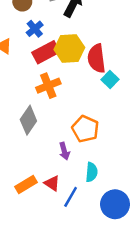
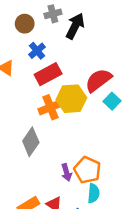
yellow hexagon: (69, 49) -> (71, 99), moved
red semicircle: (96, 58) -> (98, 80), turned 60
orange pentagon: (85, 129) -> (87, 170), moved

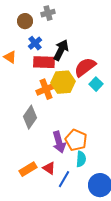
black arrow: (75, 26) -> (61, 50), moved
red rectangle: (48, 74) -> (44, 62), turned 30
purple arrow: (66, 172) -> (59, 142), size x1.5

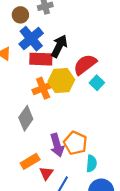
blue cross: (35, 43) -> (31, 39), size x1.6
cyan semicircle: (81, 159) -> (91, 164), moved
red triangle: (49, 168) -> (46, 173), turned 32
orange rectangle: (28, 169) -> (30, 161), moved

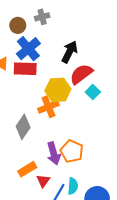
black arrow: (59, 46) -> (70, 52), moved
red rectangle: (41, 59) -> (25, 69), moved
orange cross: (43, 88) -> (48, 107), moved
cyan semicircle: (91, 164) -> (73, 186), moved

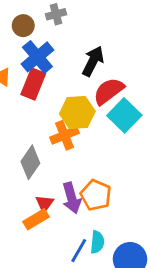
red rectangle: (25, 69) -> (33, 84), turned -70
cyan square: (93, 92) -> (124, 115), size x1.6
red triangle: (43, 181) -> (45, 204), moved

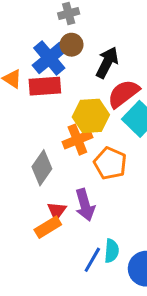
brown circle: (23, 26) -> (72, 45), moved
red rectangle: (33, 84) -> (45, 86), turned 64
orange pentagon: (96, 195) -> (110, 163), moved

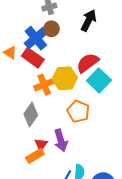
black arrow: (107, 62) -> (89, 21), moved
red rectangle: (45, 86) -> (33, 58), turned 40
orange cross: (77, 140) -> (44, 85), moved

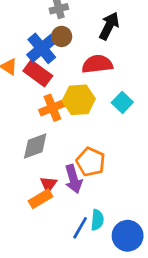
red semicircle: (88, 63) -> (97, 64), moved, turned 30
cyan square: (99, 80) -> (122, 102), size x0.7
orange pentagon: (78, 111) -> (91, 162), moved
gray diamond: (31, 115) -> (35, 146), turned 35

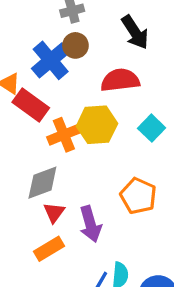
black arrow: (109, 26) -> (135, 32), turned 120
red rectangle: (38, 73) -> (31, 105), moved
orange pentagon: (91, 162) -> (138, 196), moved
red triangle: (48, 184) -> (54, 212), moved

